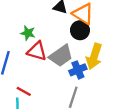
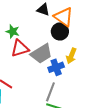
red triangle: (37, 51) -> (20, 48), turned -36
yellow arrow: (94, 56) -> (71, 56), size x0.7

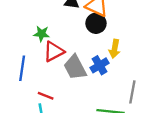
gray trapezoid: (41, 54) -> (75, 67), moved, turned 105
gray line: (50, 92) -> (132, 92), moved

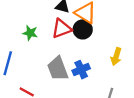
yellow arrow: (115, 49) -> (116, 56), moved
red triangle: (54, 52) -> (62, 29), moved

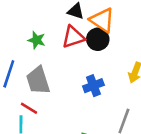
gray trapezoid: (58, 69) -> (38, 80), moved

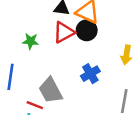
gray trapezoid: (38, 80) -> (51, 90), moved

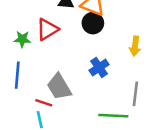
red triangle: (64, 32) -> (47, 29), moved
green star: (31, 41) -> (22, 39), moved

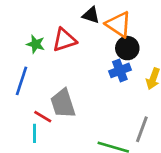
black circle: (93, 23) -> (127, 48), moved
blue cross: (99, 67) -> (120, 70), moved

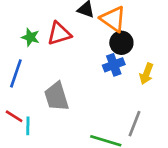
red line: (43, 117) -> (14, 116), moved

